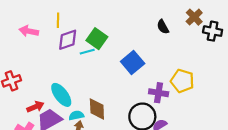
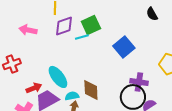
pink arrow: (29, 31) -> (28, 30), moved
green square: (97, 39) -> (91, 25), turned 30
purple cross: (159, 93) -> (139, 82), moved

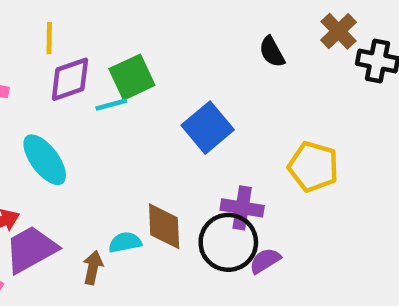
cyan ellipse: (58, 77) -> (45, 160), moved
brown diamond: (91, 90) -> (164, 226), moved
cyan semicircle: (72, 96) -> (125, 242), moved

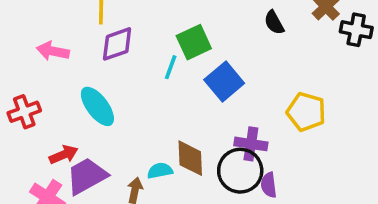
green square: (132, 77) -> (194, 42), moved
cyan line: (111, 105) -> (171, 67), moved, turned -55
purple semicircle: (265, 261) -> (269, 185), turned -65

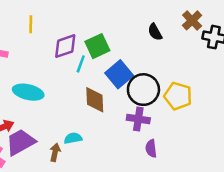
purple diamond: (117, 44) -> (65, 46), moved
cyan ellipse: (97, 106) -> (28, 92), turned -40
brown diamond: (190, 158) -> (95, 100), moved
black circle: (240, 171) -> (143, 90), moved

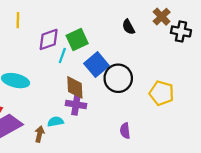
yellow pentagon: (178, 96) -> (162, 93), moved
purple cross: (138, 119) -> (76, 104), moved

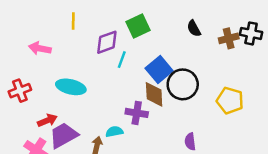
brown cross: (162, 17) -> (229, 38), moved, turned 30
green square: (77, 39) -> (138, 26), moved
brown diamond: (75, 87) -> (154, 94), moved

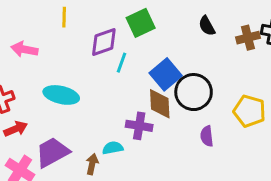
red arrow: (47, 120) -> (16, 129), moved
purple semicircle: (190, 142) -> (207, 136), moved

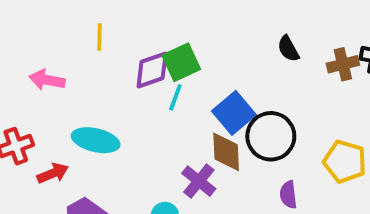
green square: (141, 23) -> (181, 62), moved
purple cross: (139, 126) -> (199, 181), turned 30
red arrow: (16, 129) -> (53, 173), moved

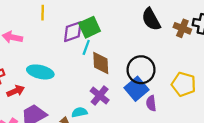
black semicircle: (288, 49) -> (151, 19), size x1.5
brown cross: (343, 64) -> (182, 28), turned 36
blue square: (234, 113) -> (137, 89), moved
brown diamond: (226, 152) -> (101, 63), moved

